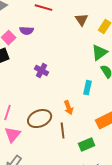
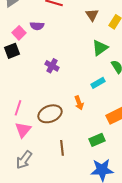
green triangle: (100, 53) -> (100, 48), moved
cyan rectangle: (88, 88) -> (98, 83), turned 48
brown line: (63, 131) -> (62, 148), moved

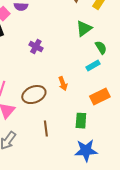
cyan rectangle: (98, 83) -> (93, 66), moved
green rectangle: (97, 140) -> (81, 121), turned -63

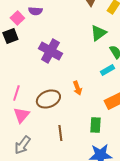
purple cross: (36, 47) -> (50, 51), size x1.6

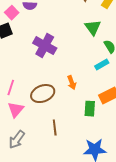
green triangle: (98, 33) -> (93, 28), turned -30
green rectangle: (95, 125) -> (90, 109), moved

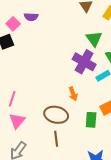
purple cross: (45, 46) -> (84, 62), moved
brown ellipse: (43, 94) -> (56, 115), moved, turned 35

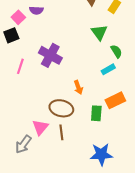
purple cross: (84, 62) -> (50, 55), moved
pink line: (12, 99) -> (20, 66), moved
pink triangle: (17, 121) -> (40, 127), moved

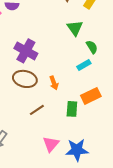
brown ellipse: (61, 108) -> (25, 79), moved
pink triangle: (40, 127) -> (51, 144), moved
brown line: (61, 132) -> (37, 110), moved, turned 63

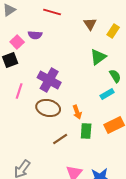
green triangle: (75, 28) -> (98, 57), turned 30
green rectangle: (72, 109) -> (86, 131), moved

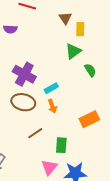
yellow rectangle: (113, 31) -> (80, 29), moved, turned -32
cyan rectangle: (107, 94) -> (51, 88), moved
green rectangle: (86, 131) -> (61, 145), moved

